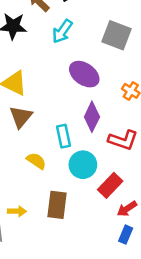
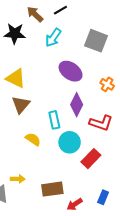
brown rectangle: (57, 205) -> (52, 189), moved, turned 75
red arrow: (127, 209) -> (75, 204), moved

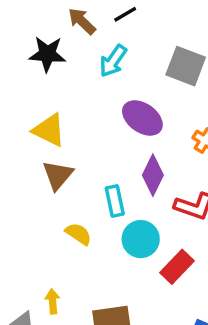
yellow arrow: (18, 179) -> (52, 301), turned -96

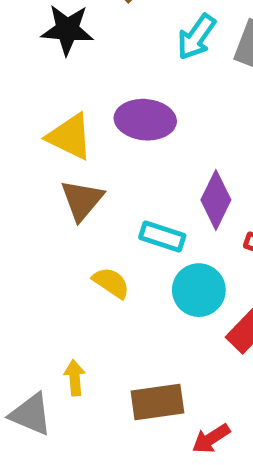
cyan arrow: (113, 61) -> (196, 37), moved
purple ellipse: (142, 118) -> (145, 120), moved, turned -30
cyan rectangle: (115, 201) -> (162, 237), turned -60

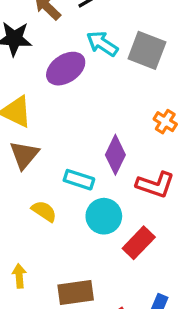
cyan arrow: (196, 37) -> (102, 44), turned 88
purple ellipse: (145, 120) -> (66, 69), moved, turned -39

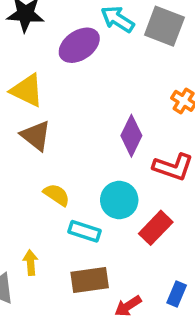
brown triangle: (24, 155) -> (36, 136), turned -32
cyan rectangle: (79, 180) -> (84, 231), moved

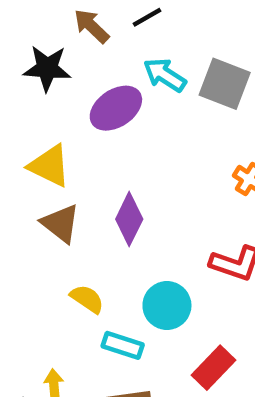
purple diamond: (131, 136) -> (129, 219), moved
red rectangle: (156, 228) -> (213, 368), moved

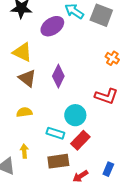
yellow semicircle: (87, 299) -> (24, 112), moved, turned -42
red rectangle: (213, 368) -> (80, 140), moved

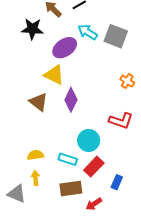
yellow triangle: (22, 52) -> (54, 75), moved
yellow semicircle: (24, 112) -> (35, 155), moved
blue rectangle: (108, 169) -> (117, 182), moved

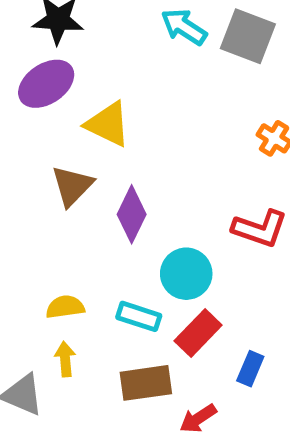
purple ellipse: (65, 48) -> (46, 84), moved
purple diamond: (71, 100) -> (132, 214), moved
brown triangle: (39, 102) -> (72, 186), turned 36

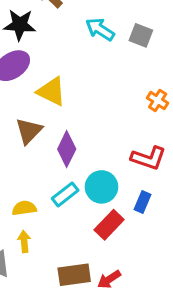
gray square: (248, 36) -> (141, 35), size x0.7
cyan rectangle: (139, 316) -> (65, 194), moved, turned -56
blue rectangle: (250, 369) -> (142, 202), moved
brown rectangle: (146, 383) -> (74, 275), moved

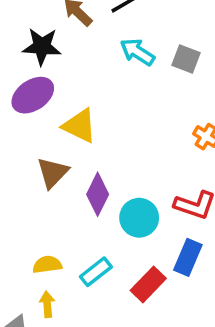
cyan circle: (102, 187) -> (139, 218), moved
cyan rectangle: (65, 194) -> (96, 272), moved
blue rectangle: (142, 202) -> (188, 257), size x1.4

